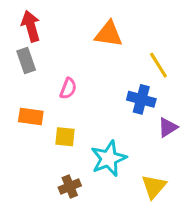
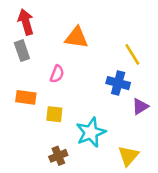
orange triangle: (109, 34) -> (76, 38), moved

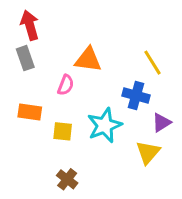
orange triangle: (76, 38) -> (88, 60), moved
cyan star: (91, 132) -> (105, 125), moved
brown cross: (58, 156) -> (67, 179), turned -30
yellow triangle: (128, 156) -> (148, 152), moved

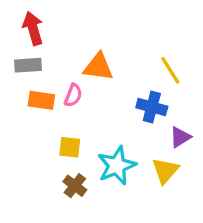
gray rectangle: (25, 58) -> (28, 65), turned -75
orange rectangle: (30, 112) -> (41, 100), moved
cyan star: (105, 125) -> (117, 166), moved
brown cross: (67, 179) -> (75, 186), moved

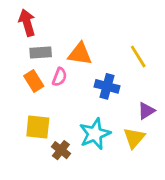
gray rectangle: (28, 65) -> (41, 52), moved
orange rectangle: (41, 100) -> (34, 81), turned 50
blue cross: (152, 107) -> (107, 86), moved
yellow square: (70, 147) -> (38, 127), moved, size x1.4

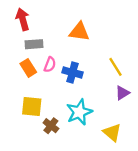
orange triangle: (80, 54) -> (79, 32), moved
yellow line: (138, 57) -> (116, 67), moved
blue cross: (107, 86) -> (72, 72), moved
yellow triangle: (134, 138) -> (112, 132), moved, turned -30

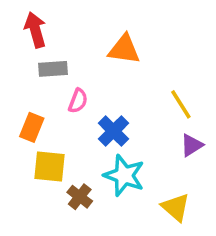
orange rectangle: (28, 68) -> (32, 127), moved, turned 54
blue cross: (72, 72) -> (113, 131), moved, turned 30
cyan star: (79, 112) -> (124, 175), turned -30

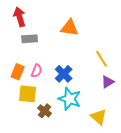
pink semicircle: (78, 101) -> (37, 71), moved

